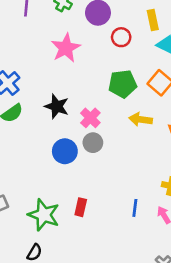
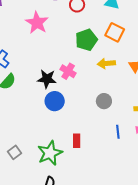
black star: (57, 106) -> (47, 79), moved
gray circle: (93, 143) -> (104, 101), moved
green star: (44, 215) -> (50, 153), turned -30

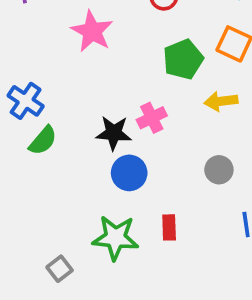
pink cross: (68, 71) -> (152, 118), turned 35
red rectangle: (77, 141) -> (169, 227), moved
green star: (50, 153) -> (115, 238), moved, turned 30

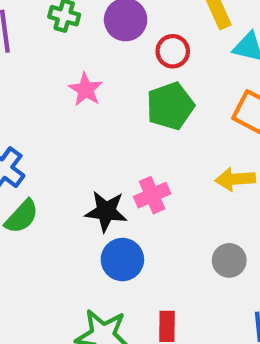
pink star: (92, 31) -> (86, 89), size x0.7
green pentagon: (183, 59) -> (170, 106), moved

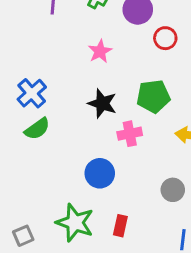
green pentagon: (170, 106) -> (153, 96), moved
black star: (106, 211) -> (102, 103), moved

